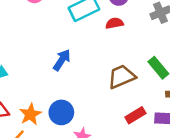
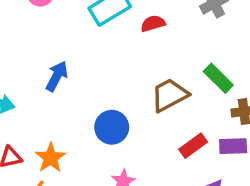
blue arrow: (62, 60) -> (57, 76), moved
blue circle: (61, 112) -> (112, 127), moved

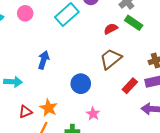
red semicircle: (153, 24) -> (111, 29), moved
green rectangle: (218, 78) -> (134, 23), moved

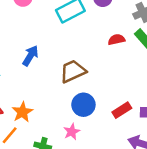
brown trapezoid: (111, 59) -> (73, 71), moved
blue circle: (81, 84) -> (83, 105), moved

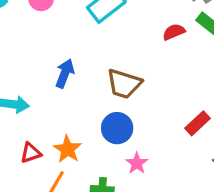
brown trapezoid: (73, 71) -> (124, 84), turned -128
blue circle: (83, 105) -> (117, 128), moved

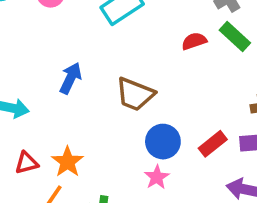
blue circle: (117, 128) -> (163, 142), moved
pink star: (137, 163) -> (157, 177), moved

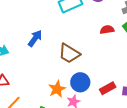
orange star: (67, 162) -> (57, 89), moved

